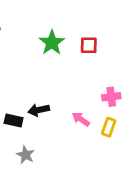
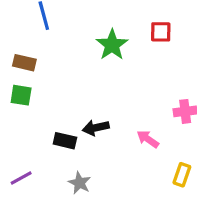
red square: (89, 45) -> (161, 32), moved
yellow rectangle: (109, 127) -> (182, 175), moved

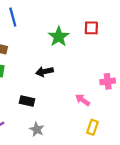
black arrow: (96, 128) -> (44, 72), moved
yellow rectangle: (182, 175) -> (92, 127), moved

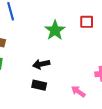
black rectangle: (27, 101) -> (39, 85), moved

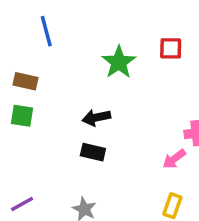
pink arrow: (78, 92) -> (174, 159), moved, turned -72

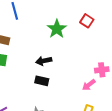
red square: (171, 48) -> (87, 21), turned 32

